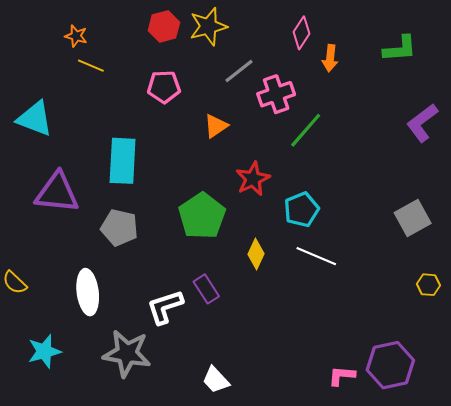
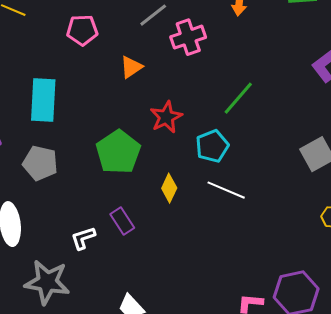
green line: (306, 130) -> (238, 98), moved
white L-shape: (165, 307) -> (83, 238), size x0.7

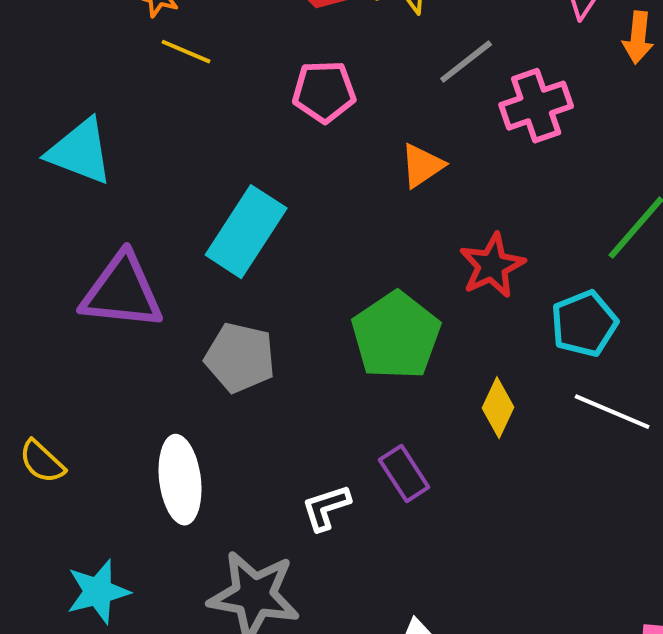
cyan rectangle: (43, 100) -> (246, 232), turned 30

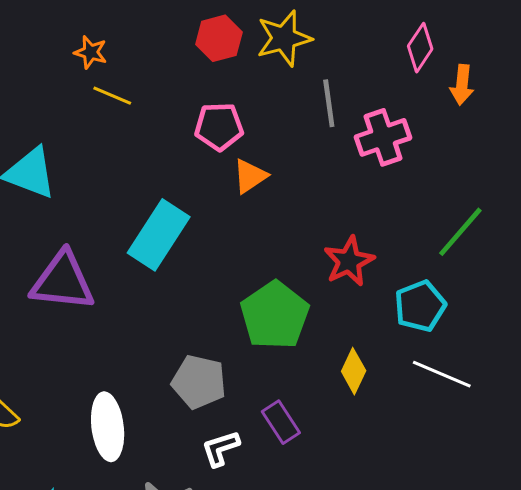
gray line: (466, 62) -> (329, 103), turned -60
orange triangle: (422, 166) -> (250, 176), moved
gray pentagon: (240, 358) -> (199, 382), moved

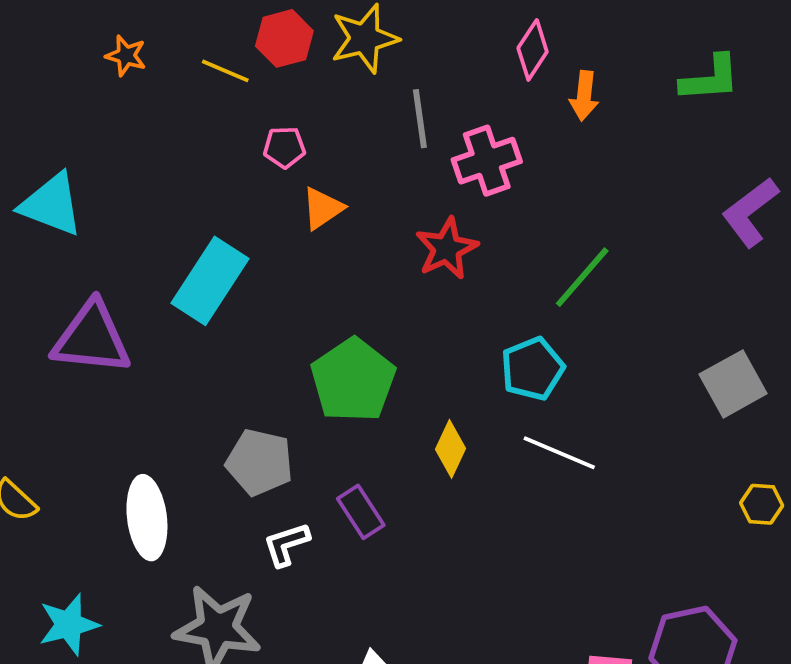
yellow line: (112, 96) -> (225, 71), moved
pink pentagon: (219, 127) -> (284, 147), size x0.7
red star: (349, 261) -> (447, 248), moved

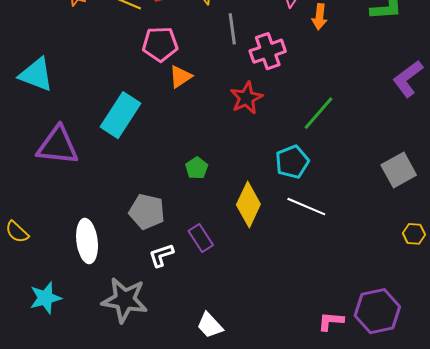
pink pentagon: (284, 147) -> (160, 44), size x1.6
green pentagon: (353, 380) -> (197, 168), size x0.5
yellow diamond: (450, 449) -> (248, 204), size x1.5

